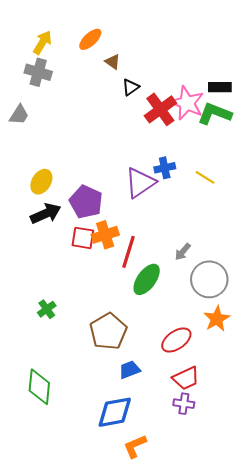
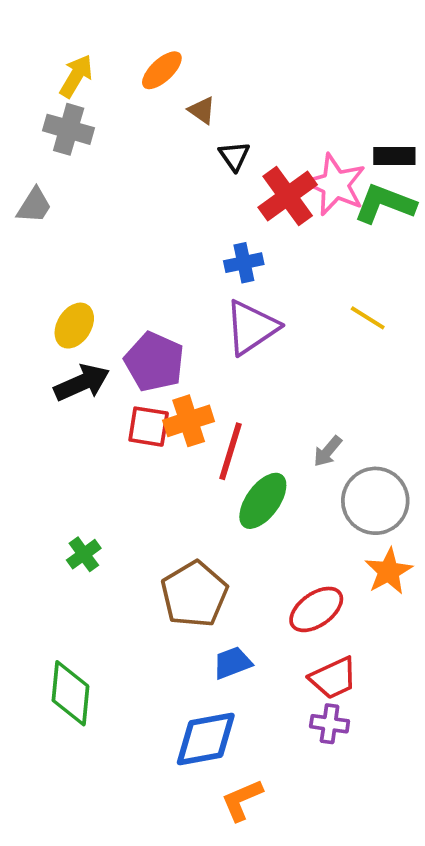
black triangle: (131, 87) -> (234, 156), turned -30
blue cross: (165, 168) -> (244, 263), moved

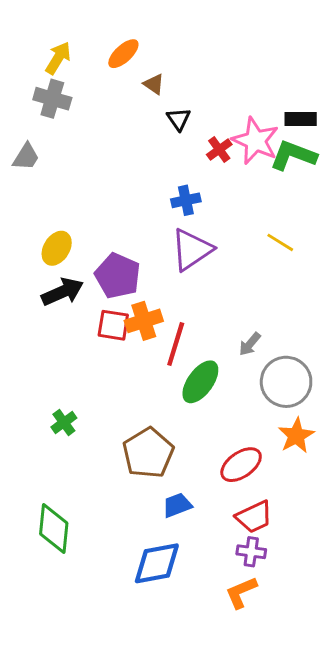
red cross: (288, 196) -> (219, 149), size x0.6
orange L-shape: (242, 800) -> (241, 592), moved

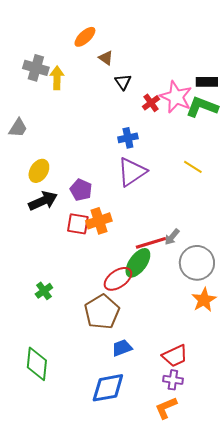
yellow arrow: (58, 58) -> (57, 78), moved, turned -30
gray trapezoid: (26, 157) -> (18, 128), moved
purple pentagon: (118, 276) -> (81, 190), size x0.7
red line: (176, 344) -> (151, 243), moved, turned 56
red ellipse: (241, 465) -> (118, 279), moved

